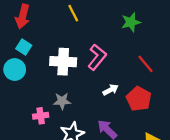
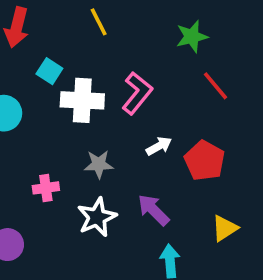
cyan square: (24, 47) -> (49, 71), moved
red line: (146, 64) -> (216, 86), moved
gray star: (62, 101) -> (99, 164), moved

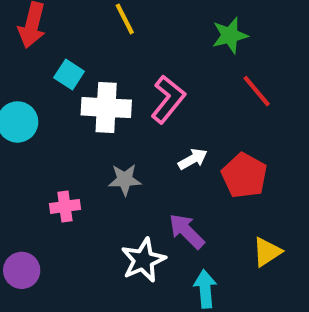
white star: (97, 217) -> (143, 260), moved

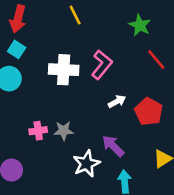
green star: (230, 35) -> (140, 25), turned -30
cyan square: (69, 75) -> (17, 49), moved
gray star: (125, 180) -> (64, 131), moved

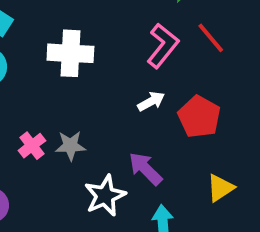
pink L-shape: (102, 65) -> (163, 46), moved
pink cross: (38, 131) -> (32, 146), turned -30

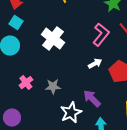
white cross: (70, 53) -> (53, 39), turned 35
pink cross: (32, 146) -> (26, 83), moved

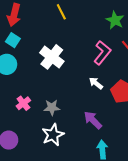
white arrow: (95, 64) -> (96, 83), turned -112
white star: (71, 113) -> (53, 135), moved

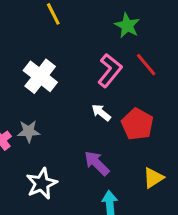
gray star: (52, 107) -> (29, 131), moved

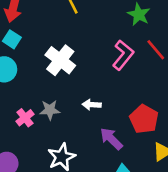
white arrow: (101, 113) -> (92, 105), moved, turned -36
red pentagon: (137, 124) -> (144, 119), moved

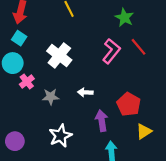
pink cross: (25, 118) -> (27, 82), moved
purple arrow: (111, 139) -> (102, 121), turned 36

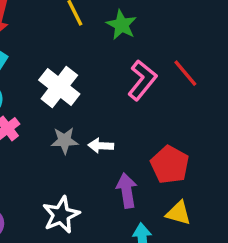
green star: (124, 18) -> (121, 25), moved
gray star: (51, 97) -> (65, 141), moved
yellow triangle: (144, 131) -> (178, 213), moved, turned 49

